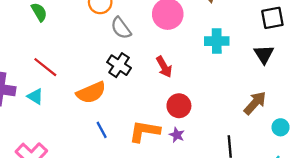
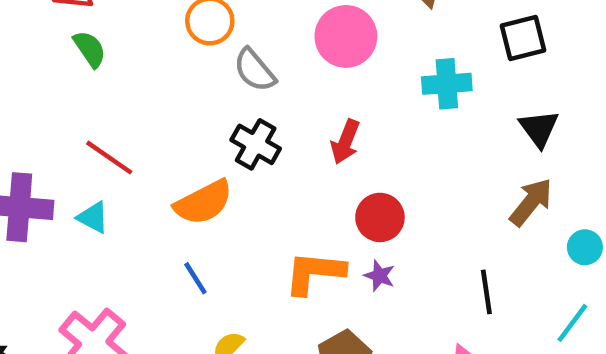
black square: (272, 18) -> (523, 38), moved
black triangle: (264, 54) -> (539, 128), moved
red arrow: (164, 67) -> (345, 142), turned 55
blue line: (102, 130) -> (195, 278), moved

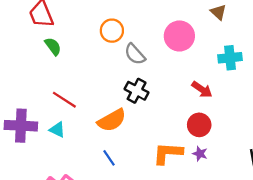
red arrow: (345, 142) -> (202, 89), moved, turned -75

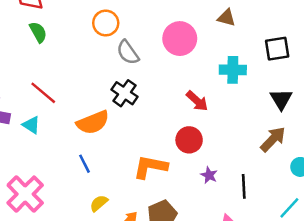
brown triangle: (218, 12) -> (226, 18), turned -35
purple star: (200, 154) -> (209, 175), moved

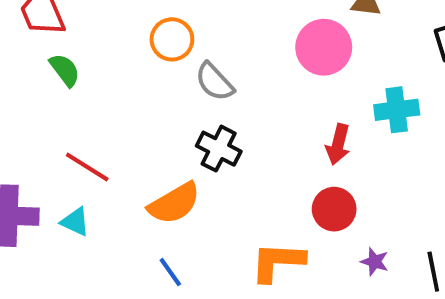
pink circle: (180, 39) -> (324, 47), moved
cyan cross: (233, 70) -> (397, 110), moved
red arrow: (197, 101) -> (338, 144), turned 70

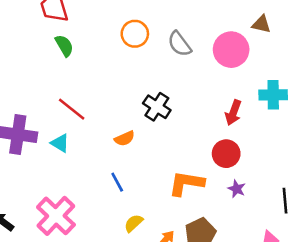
gray semicircle: (215, 82) -> (179, 44), moved
orange semicircle: (174, 203) -> (125, 138), size x0.6
purple star: (375, 262) -> (237, 189), moved

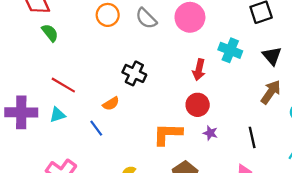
cyan cross: (273, 95) -> (230, 50), turned 30
cyan triangle: (60, 143) -> (57, 115), turned -42
blue line: (117, 182) -> (96, 128), moved

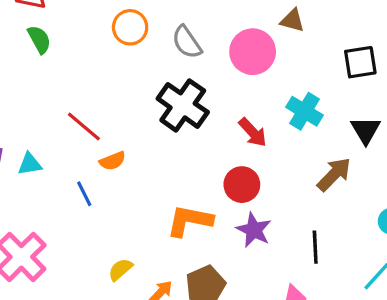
red arrow: (199, 70) -> (253, 132), turned -65
black cross: (134, 73) -> (183, 105), moved, size x1.4
red line: (63, 85) -> (84, 126), moved
brown arrow: (271, 92) -> (334, 174), moved
purple star: (210, 133) -> (254, 230), size x1.5

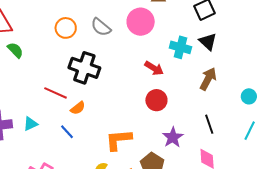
black cross: (183, 105) -> (84, 68), moved
black triangle: (366, 130) -> (208, 42), moved
orange L-shape: (190, 221) -> (119, 140), moved
purple star: (254, 230) -> (173, 137), moved, turned 30

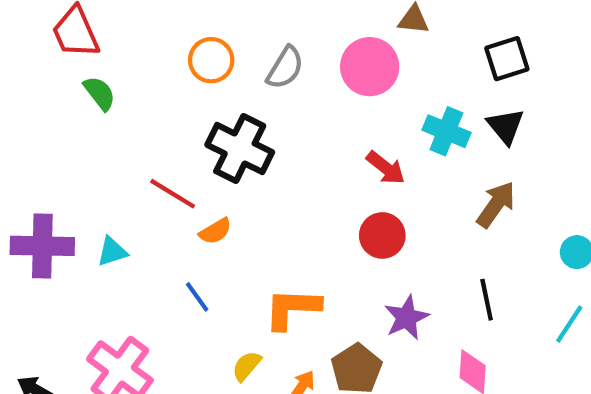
gray semicircle: (101, 27) -> (285, 68), turned -105
blue line: (67, 132) -> (197, 297), moved

